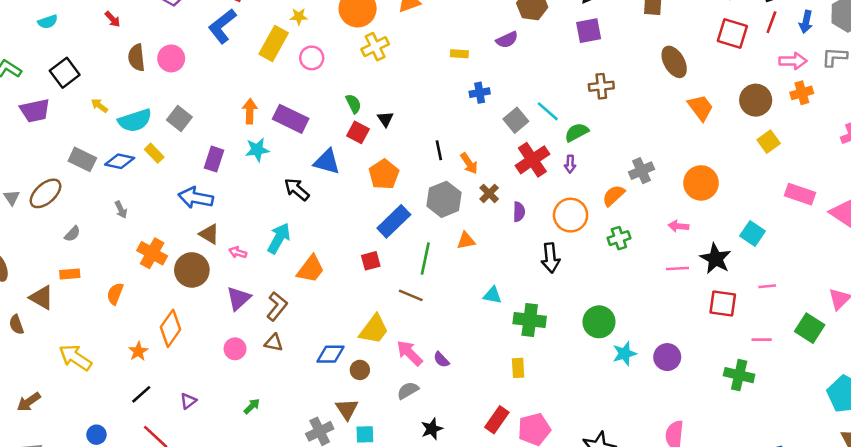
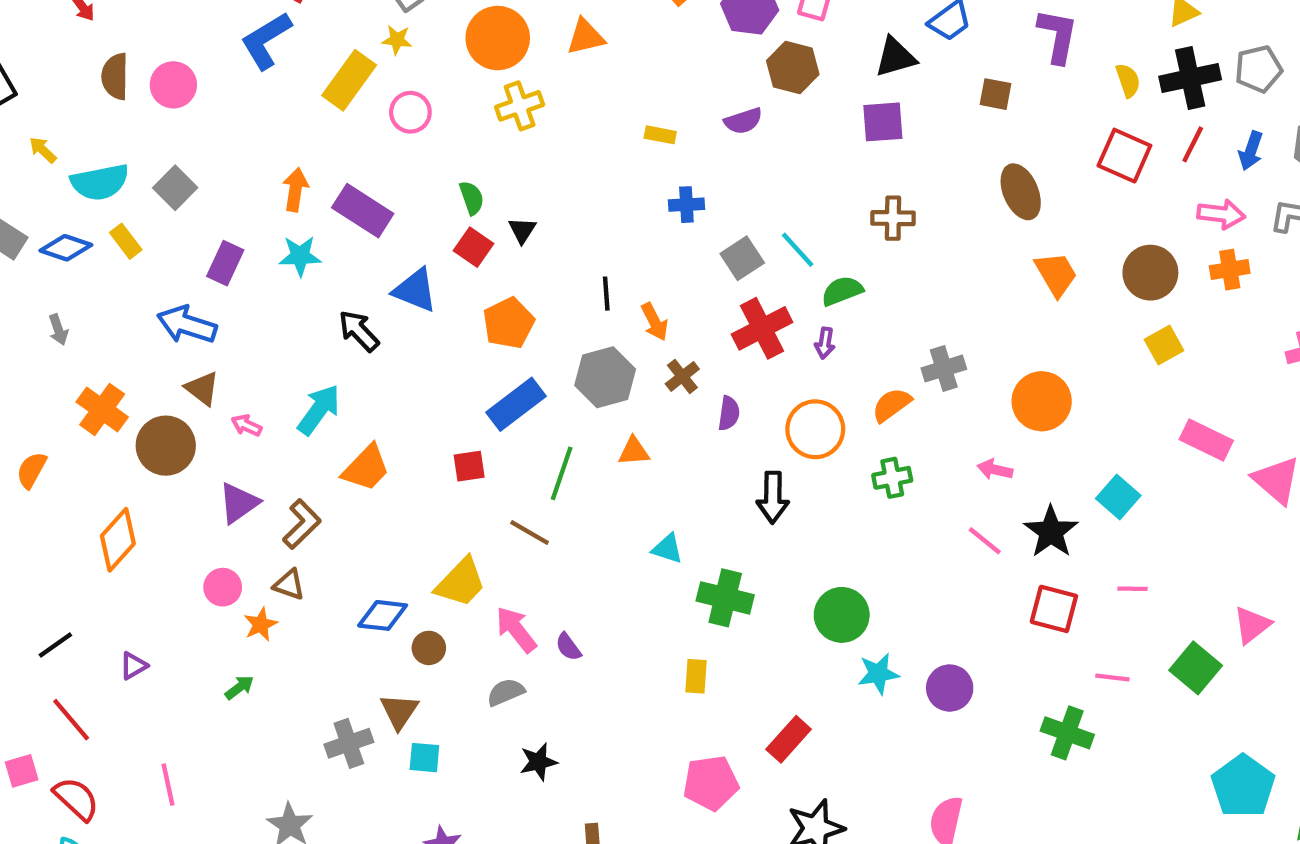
pink line: (677, 268) -> (985, 541), turned 35
orange star: (138, 351) -> (261, 624), moved
red rectangle: (497, 420) -> (789, 739), moved

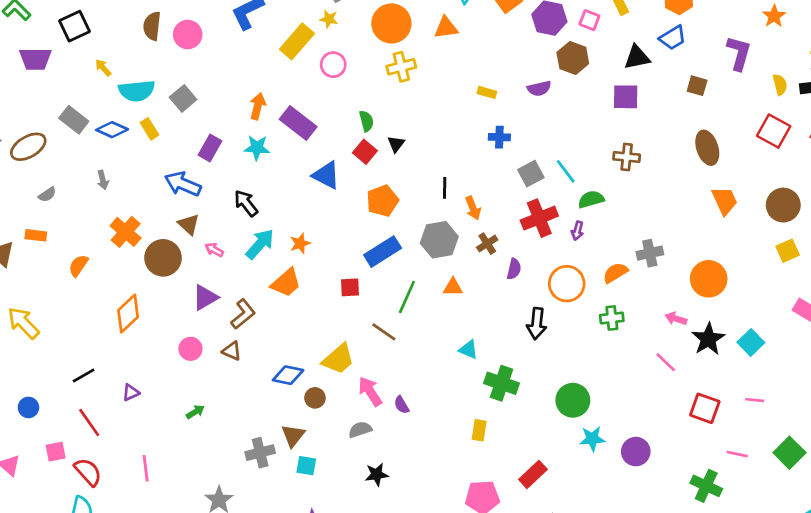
black arrow: (359, 331) -> (246, 203), moved
black star: (1051, 532) -> (708, 339), moved
orange star: (261, 624) -> (300, 243), moved

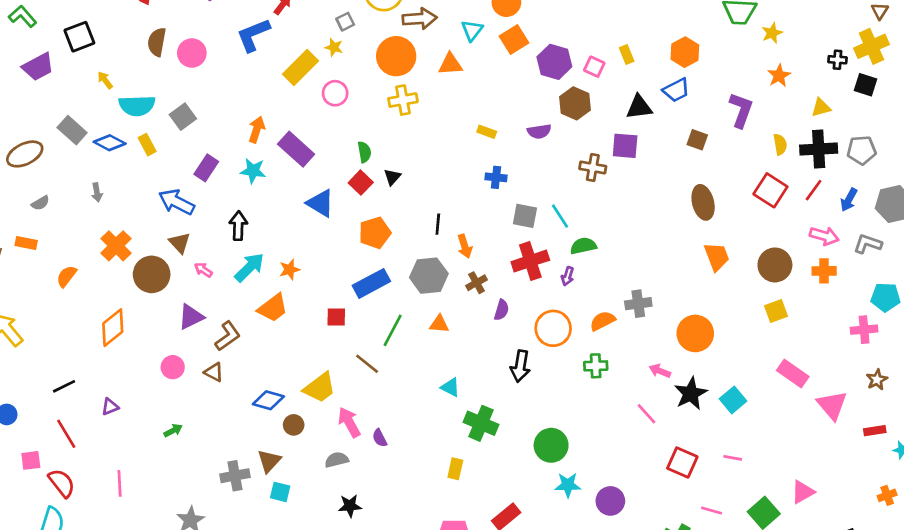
purple trapezoid: (35, 59) -> (38, 67), turned -32
brown cross: (627, 157) -> (593, 168), moved
gray square: (531, 174) -> (525, 216), turned 35
black arrow: (246, 203) -> (238, 226), turned 36

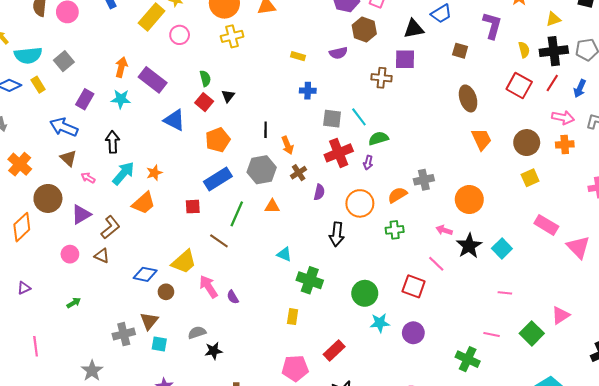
brown circle: (152, 274) -> (48, 198), moved
gray semicircle: (337, 460) -> (197, 332), moved
red square: (682, 463) -> (414, 286), moved

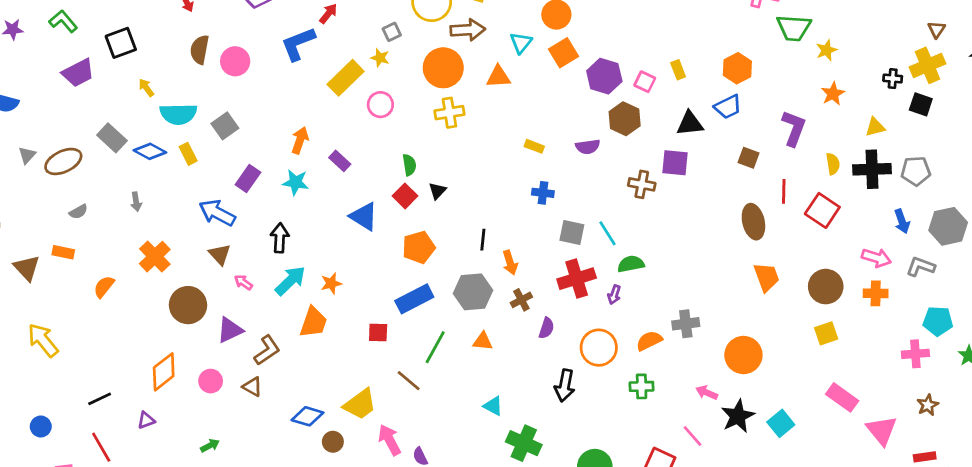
purple rectangle: (153, 80) -> (340, 161), size x0.6
red line: (552, 83) -> (784, 191), moved, turned -36
blue arrow: (580, 88) -> (902, 221), turned -48
orange trapezoid: (144, 203) -> (313, 322), turned -35
orange diamond: (22, 227) -> (164, 372), moved

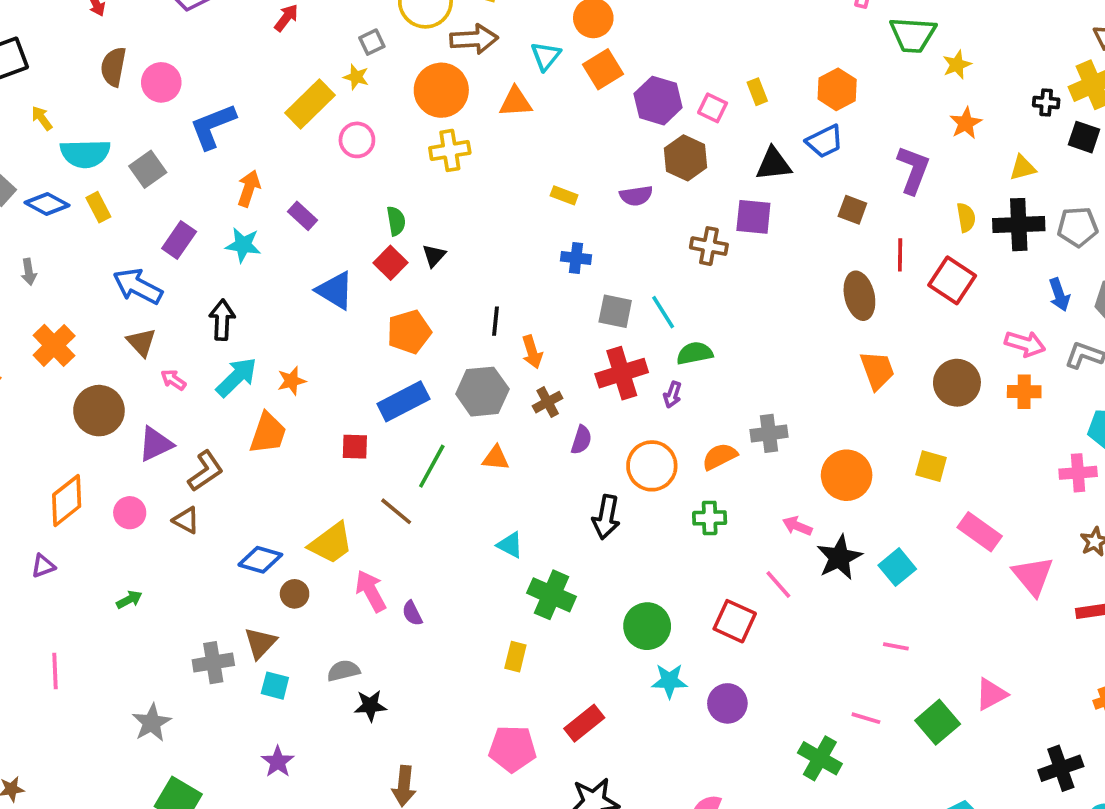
blue L-shape: (298, 44) -> (213, 126), moved
yellow square: (826, 333) -> (931, 466), moved, turned 35

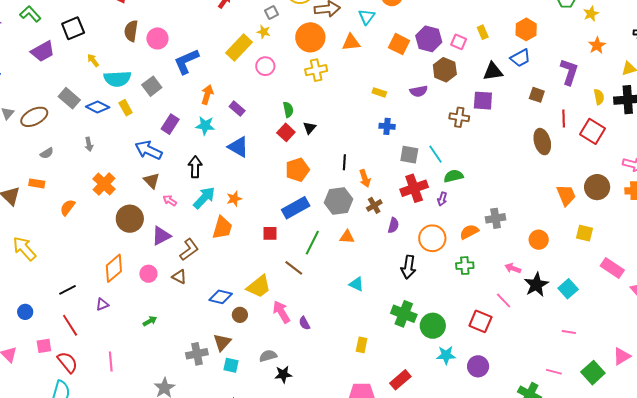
orange square: (603, 69) -> (399, 44), moved, turned -30
blue triangle: (335, 290) -> (238, 147), moved
orange trapezoid: (877, 370) -> (566, 195), moved
orange circle: (847, 475) -> (539, 240), size x0.7
green cross: (551, 595) -> (404, 314), moved

